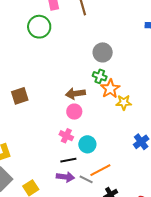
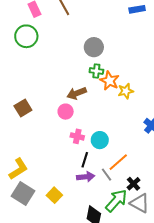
pink circle: (74, 112) -> (66, 112), moved
black line: (68, 160) -> (85, 160), turned -49
gray line: (86, 179) -> (106, 175), turned 40

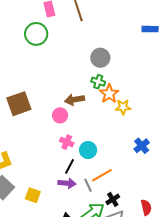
brown square: (23, 108) -> (19, 104), size x1.4
yellow square: (54, 195) -> (33, 195), turned -35

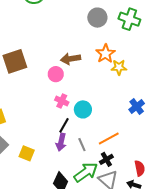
green cross: (98, 82) -> (129, 19), moved, size x1.5
orange line: (102, 175) -> (109, 139), moved
purple arrow: (67, 183) -> (61, 142), turned 96

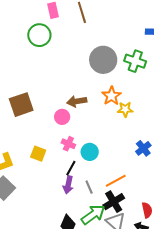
gray circle: (97, 18) -> (103, 60), size x1.4
yellow square: (27, 153) -> (38, 154), moved
black cross: (106, 159) -> (114, 202), size x1.5

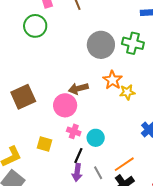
pink circle: (62, 117) -> (65, 105), size x1.5

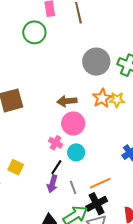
yellow star: (127, 92) -> (117, 100), moved
pink circle: (65, 105) -> (73, 123), moved
yellow square: (45, 144) -> (16, 167), moved

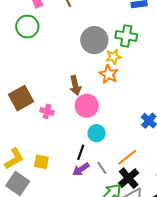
yellow star: (117, 100) -> (114, 57), moved
brown arrow: (67, 101) -> (75, 85), turned -84
pink cross: (56, 143) -> (47, 111), moved
purple arrow: (52, 184) -> (81, 169), turned 54

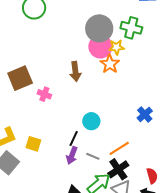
pink circle: (87, 106) -> (100, 47), moved
gray line: (102, 168) -> (93, 156), turned -40
purple arrow: (81, 169) -> (72, 155), turned -42

